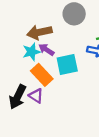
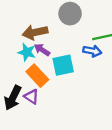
cyan star: (31, 52) -> (27, 52), turned 30

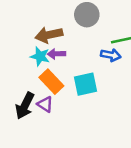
purple arrow: (42, 50) -> (56, 54), turned -35
cyan square: (63, 65) -> (86, 84), moved

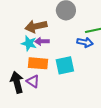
orange rectangle: (51, 82) -> (38, 63), turned -42
black arrow: (25, 106) -> (17, 82), turned 140

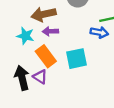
cyan star: (29, 43) -> (25, 36), moved
orange rectangle: (38, 63) -> (46, 56), turned 48

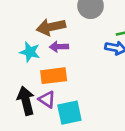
orange rectangle: (46, 56) -> (54, 76), turned -60
cyan square: (77, 59) -> (69, 113), moved

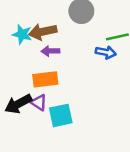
cyan star: (30, 52) -> (22, 34), moved
black arrow: (26, 101) -> (18, 104), turned -104

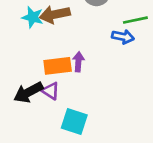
purple arrow: (50, 51) -> (78, 62), moved, turned 96
cyan square: (61, 115) -> (74, 122), moved, turned 30

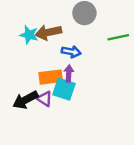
blue arrow: (123, 37) -> (71, 52), moved
cyan square: (74, 122) -> (64, 89), moved

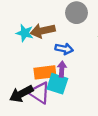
purple triangle: (45, 99) -> (39, 93), size x1.5

